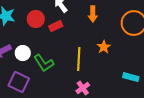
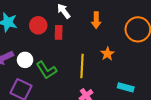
red rectangle: (56, 26) -> (59, 32), turned -64
cyan rectangle: (131, 77) -> (126, 87), moved

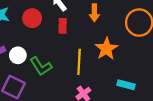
red rectangle: (59, 32) -> (63, 26), moved
orange star: (107, 54) -> (106, 49), size x1.5

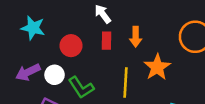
orange arrow: (94, 13) -> (136, 37), moved
red circle: (32, 18) -> (71, 46), moved

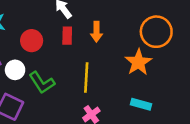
orange star: (157, 67) -> (138, 62), moved

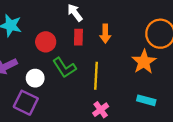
white circle: (15, 70) -> (35, 78), moved
green L-shape: (42, 83) -> (64, 68), moved

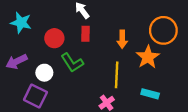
orange arrow: (105, 34) -> (122, 39), moved
yellow line: (96, 76) -> (117, 75), moved

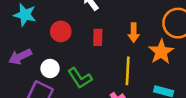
red rectangle: (86, 34) -> (98, 37), moved
green L-shape: (72, 63) -> (80, 78), moved

